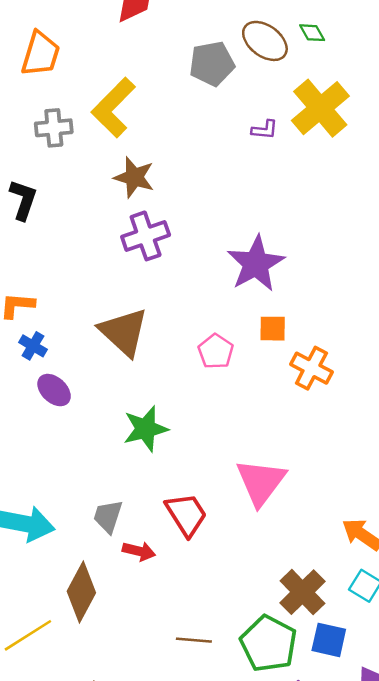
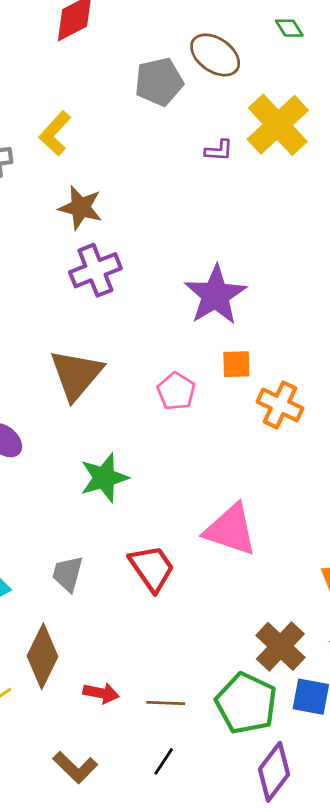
green diamond: (312, 33) -> (289, 28), moved
yellow L-shape: (113, 107) -> (55, 133), size x0.7
brown triangle: (124, 332) -> (76, 374), turned 30
pink triangle: (261, 482) -> (231, 530), turned -46
red arrow: (139, 551) -> (101, 693), moved

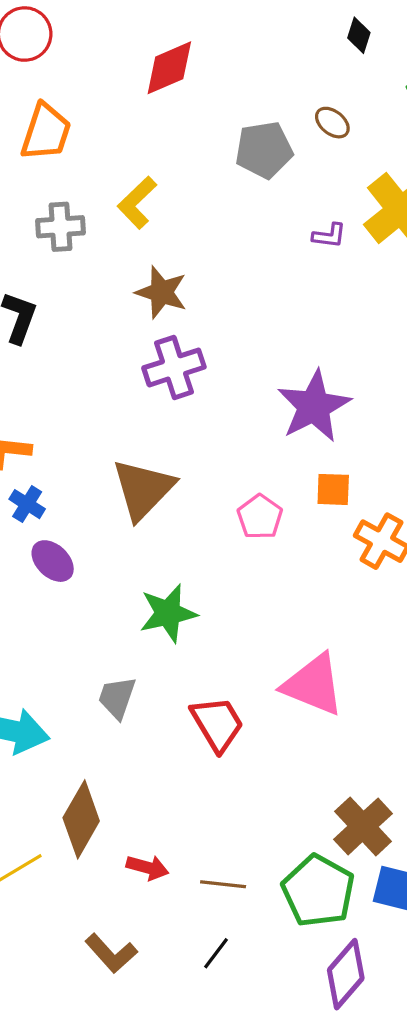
brown ellipse: (215, 55) -> (332, 123), size x0.6
gray trapezoid: (68, 574) -> (117, 698), moved

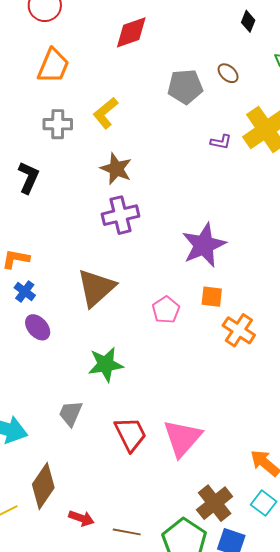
pink triangle: (313, 685) -> (182, 438), moved, turned 45

